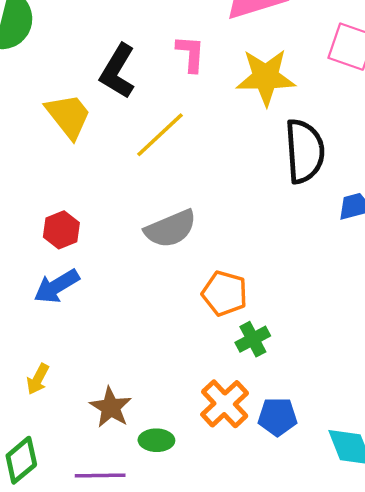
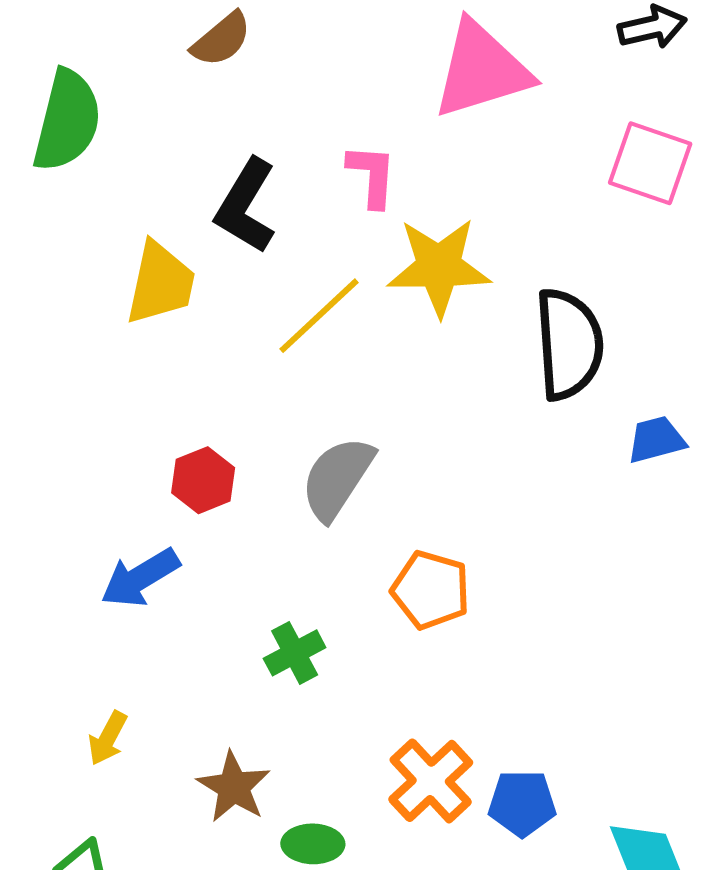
yellow star: (266, 77) -> (439, 267), moved
yellow trapezoid: (68, 116) -> (160, 283), turned 50
gray semicircle: (171, 229) -> (337, 478), turned 146
red hexagon: (61, 230) -> (203, 480), moved
green cross: (253, 339) -> (295, 653), moved

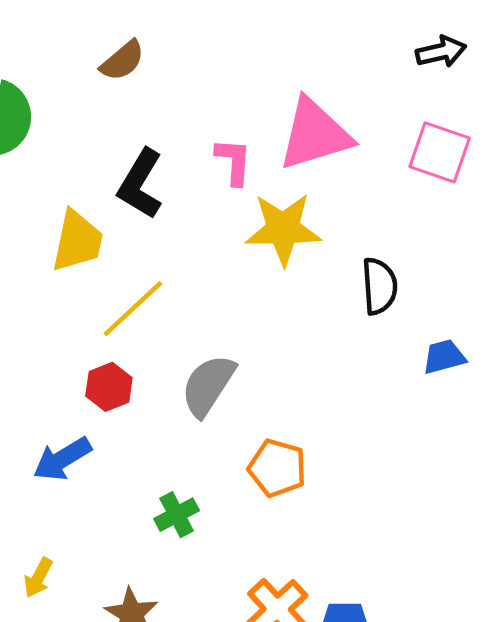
pink triangle: (482, 70) -> (315, 134), moved
yellow line: (319, 316) -> (133, 309), moved
black semicircle: (569, 344) -> (379, 286), size x0.7

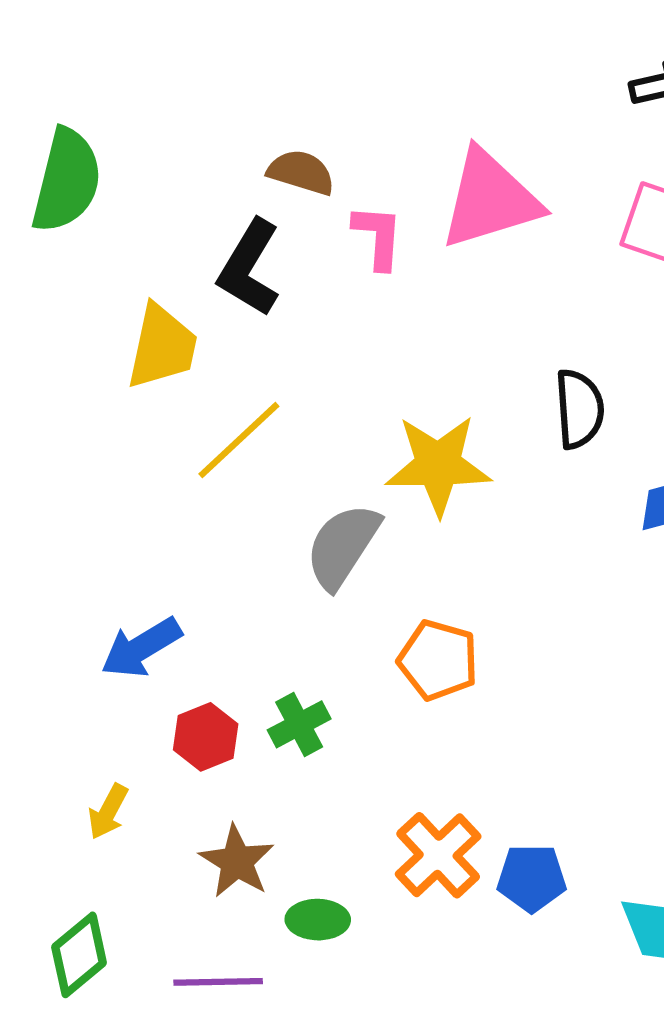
brown semicircle: (122, 61) -> (301, 172), moved, turned -123
yellow star: (283, 229) -> (438, 465), moved
red hexagon: (109, 387) -> (206, 737), moved

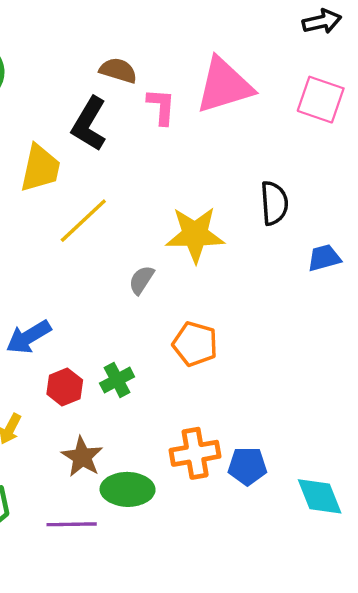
gray semicircle: (343, 546) -> (141, 280), size x0.6
orange cross: (438, 855) -> (195, 453), turned 33
green ellipse: (318, 920) -> (128, 489), size x1.5

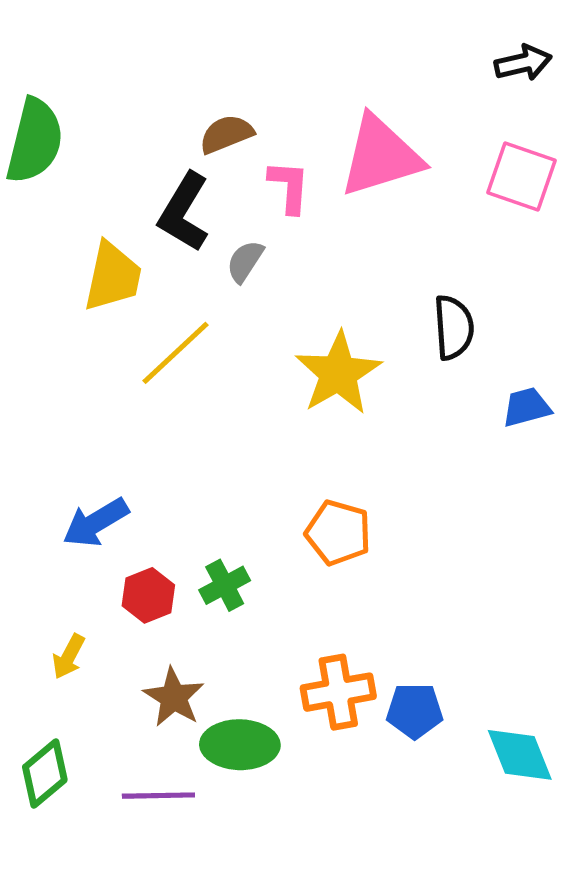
brown semicircle: (118, 70) -> (226, 134), turned -39
yellow star: (195, 235) -> (338, 373), turned -30
gray semicircle: (141, 280) -> (245, 261), moved

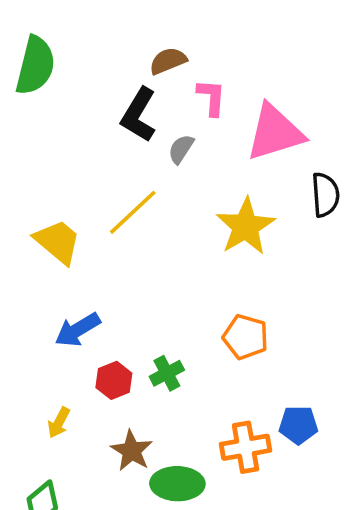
pink triangle: (381, 156) -> (275, 132), moved
yellow trapezoid: (113, 277) -> (58, 242), moved, turned -62
blue pentagon: (415, 711) -> (298, 425), moved

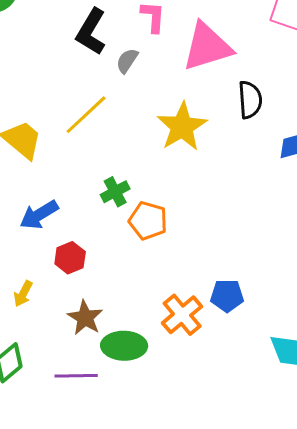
orange pentagon: (246, 337) -> (148, 221), moved
green cross: (167, 373) -> (115, 192), moved
orange cross: (246, 447) -> (182, 315), turned -30

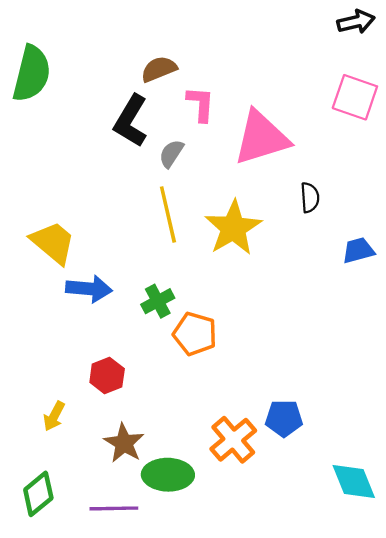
black semicircle: (250, 100) -> (310, 197), size x0.7
yellow line: (86, 115) -> (168, 214), moved, turned -60
blue arrow: (39, 215) -> (89, 289), moved, turned -144

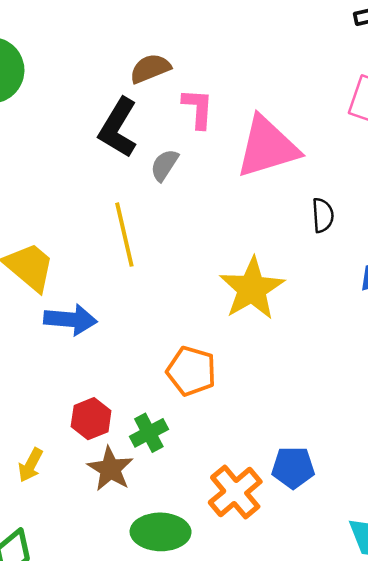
yellow line: (168, 214) -> (124, 235), moved
yellow star: (233, 228) -> (252, 289), moved
green cross: (158, 301) -> (149, 433), moved
brown star: (124, 443) -> (110, 469), moved

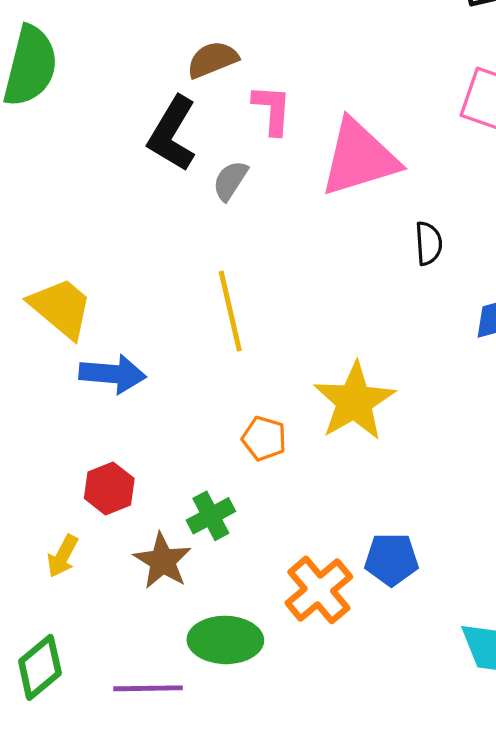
yellow line: (124, 235) -> (230, 311), moved
yellow star: (252, 289) -> (354, 401), moved
orange pentagon: (191, 371) -> (264, 438), size x0.7
red hexagon: (91, 419) -> (109, 488), moved

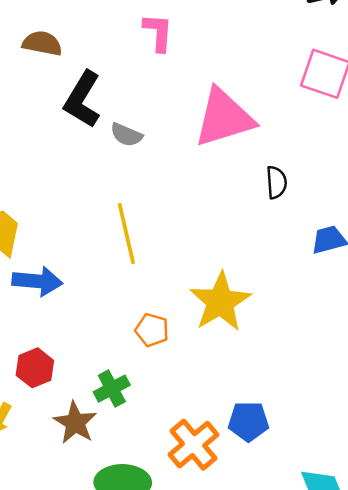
brown semicircle: (212, 60) -> (42, 43), moved, turned 33
pink L-shape: (272, 110) -> (158, 32), moved
gray semicircle: (230, 180) -> (126, 135), turned -100

